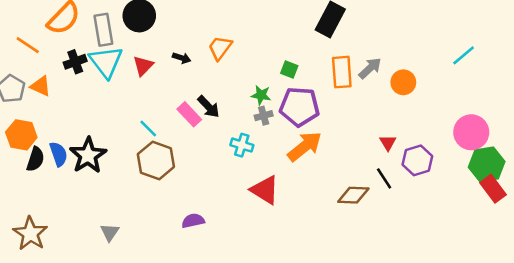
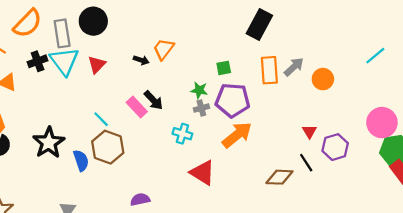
black arrow: (182, 58) -> (141, 60), moved
green square: (289, 69) -> (224, 68), turned -32
blue semicircle: (59, 154) -> (81, 160), moved

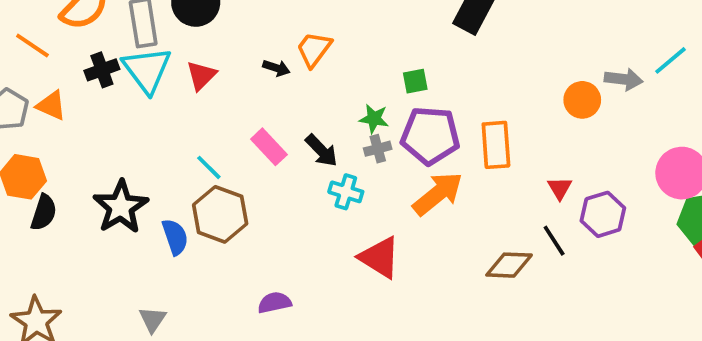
gray arrow: (294, 67) -> (624, 79), moved, turned 50
orange rectangle: (269, 70) -> (496, 145), moved
black arrow: (153, 100) -> (321, 151), moved

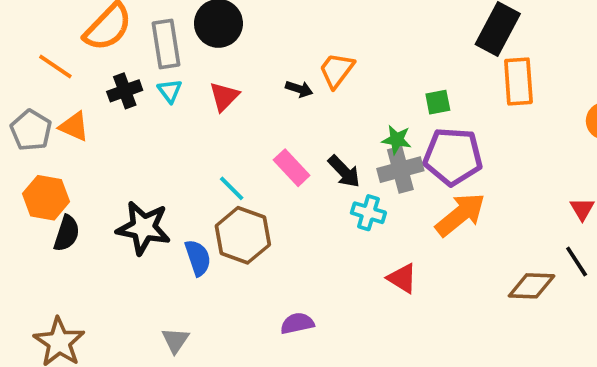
cyan triangle: (147, 70) -> (170, 91), size x0.5
orange rectangle: (496, 145) -> (518, 81), moved
gray cross: (378, 149) -> (400, 170), size x1.6
black star: (121, 207) -> (143, 228), turned -30
red triangle: (380, 258) -> (402, 278), size x0.7

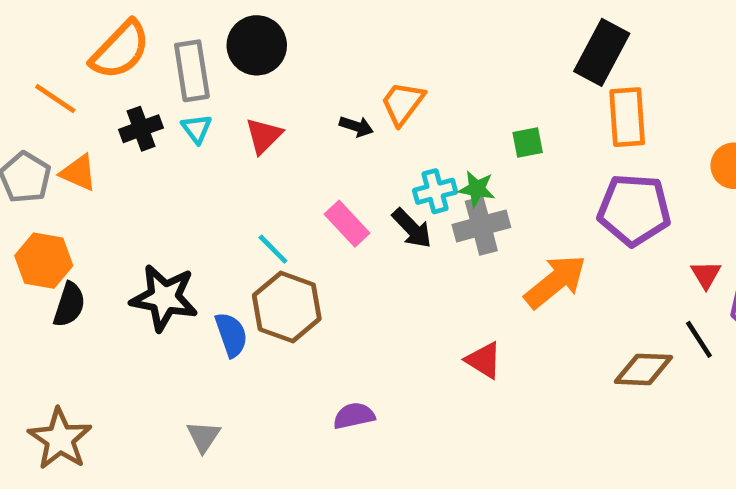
purple pentagon: (453, 156) -> (634, 210), moved
cyan cross: (368, 213) -> (435, 191), moved, turned -32

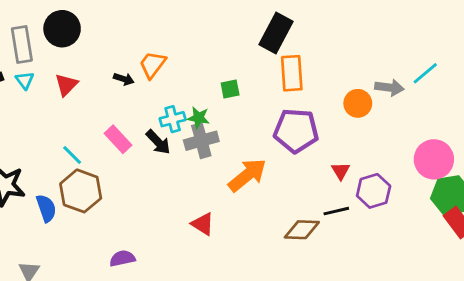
black line: (699, 339) -> (336, 211), turned -70

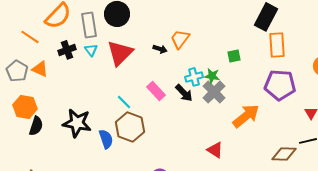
red triangle: (66, 85) -> (120, 53), size x1.6
gray cross: (201, 141) -> (214, 92), turned -30

